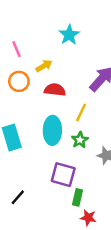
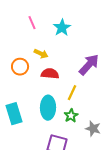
pink line: (17, 49) -> (32, 23), moved
yellow arrow: (44, 66) -> (41, 54), turned 56

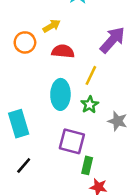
yellow arrow: (41, 54) -> (52, 26), turned -56
cyan rectangle: (14, 114) -> (19, 124), moved

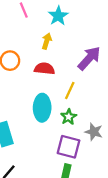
yellow arrow: (52, 26) -> (47, 41), moved, turned -42
purple square: (72, 141) -> (69, 147), moved

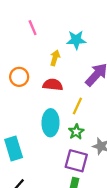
cyan star: (58, 16) -> (76, 40), moved, turned 30

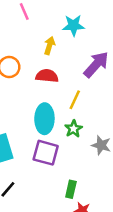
purple square: (76, 161) -> (46, 153), moved

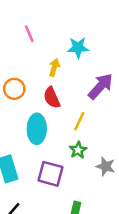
red semicircle: (47, 76) -> (52, 98), turned -120
cyan ellipse: (44, 119) -> (37, 129), moved

